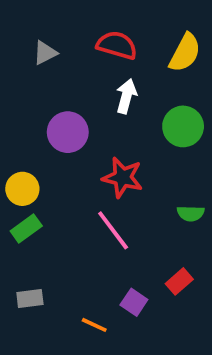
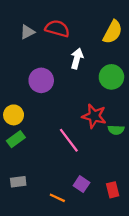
red semicircle: (117, 45) -> (57, 29), moved
red star: (123, 178) -> (94, 116), moved
red rectangle: (179, 281) -> (113, 190), moved, turned -63

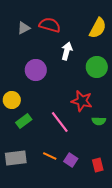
green semicircle: (116, 130) -> (99, 121), moved
green rectangle: (16, 139) -> (24, 121), moved
gray rectangle: (18, 182) -> (16, 158), size x1.5
orange line: (57, 198) -> (50, 156), moved

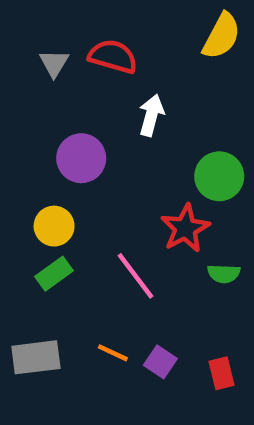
gray triangle: (24, 28) -> (54, 63), turned -32
yellow semicircle: (98, 28) -> (221, 36), moved
green circle: (97, 67) -> (219, 176), moved
yellow circle: (12, 100) -> (54, 226), moved
red star: (82, 101) -> (185, 228), turned 30

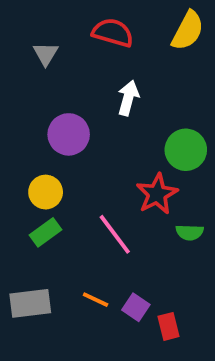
red semicircle: (113, 56) -> (113, 33), moved
red rectangle: (221, 373) -> (169, 326), moved

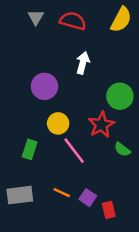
gray triangle: (46, 54) -> (36, 17), moved
yellow circle: (46, 192) -> (58, 123), moved
green rectangle: (46, 232) -> (30, 149), turned -36
green semicircle: (190, 232) -> (122, 149), turned 35

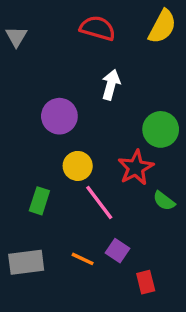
gray triangle: (36, 17) -> (16, 36), moved
purple square: (88, 198) -> (117, 251), moved

